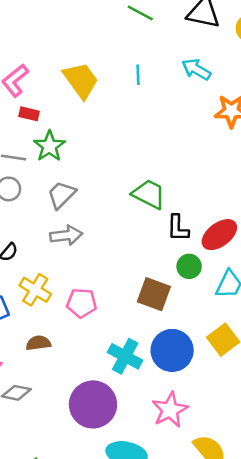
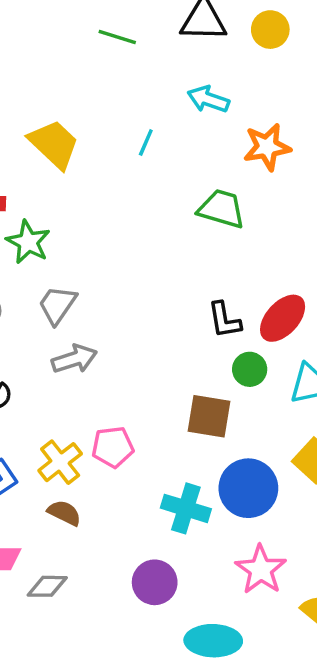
cyan line: (138, 75) -> (146, 142), moved, turned 36
green trapezoid: (149, 194) -> (222, 209), moved
yellow cross: (35, 290) -> (60, 462), moved, turned 32
brown semicircle: (38, 343) -> (64, 513), turned 45
purple circle: (93, 404) -> (155, 582), size x0.7

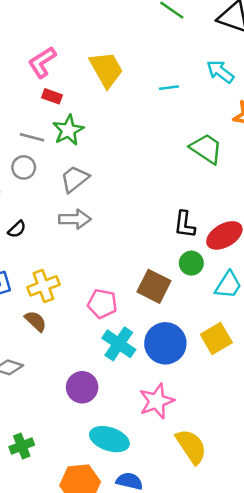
cyan line: (146, 142) -> (169, 88), turned 42
pink pentagon: (113, 447) -> (102, 304), moved

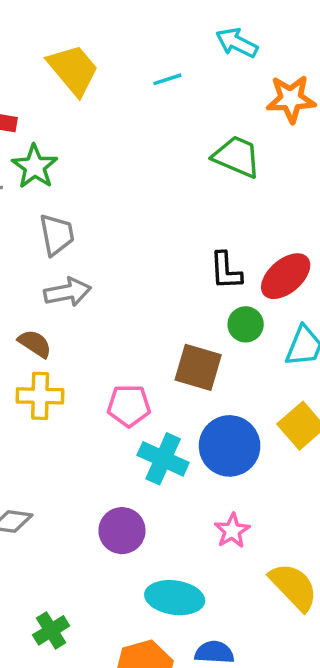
gray trapezoid: (75, 179) -> (57, 235), turned 128
yellow cross: (43, 286) -> (40, 396), turned 32
brown semicircle: (36, 321) -> (35, 344), moved
pink star: (157, 401) -> (232, 531), size x0.7

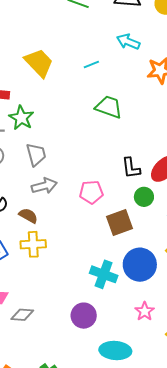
green trapezoid: (237, 157) -> (109, 107), moved
brown square: (198, 367) -> (119, 222), turned -32
pink pentagon: (129, 406) -> (91, 192), moved

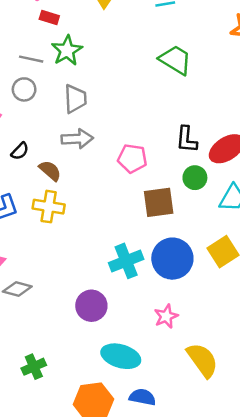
cyan cross: (104, 274) -> (126, 261), turned 36

